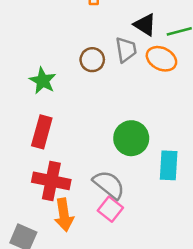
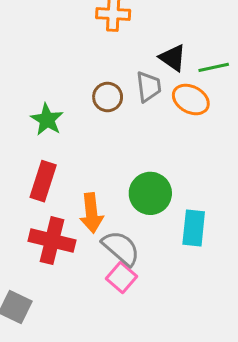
orange arrow: (64, 215) -> (91, 213), moved

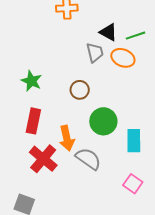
brown circle: (108, 97) -> (80, 90), moved
red cross: (52, 241) -> (43, 159), turned 32
pink square: (121, 277) -> (133, 184), moved

